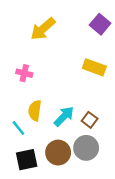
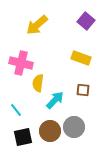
pink cross: (24, 73) -> (21, 63), size x1.6
yellow semicircle: (35, 111) -> (38, 83), moved
brown square: (90, 120) -> (83, 90), moved, turned -32

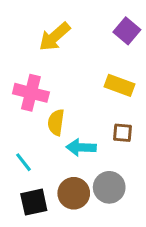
cyan arrow: (55, 100) -> (81, 147), turned -132

